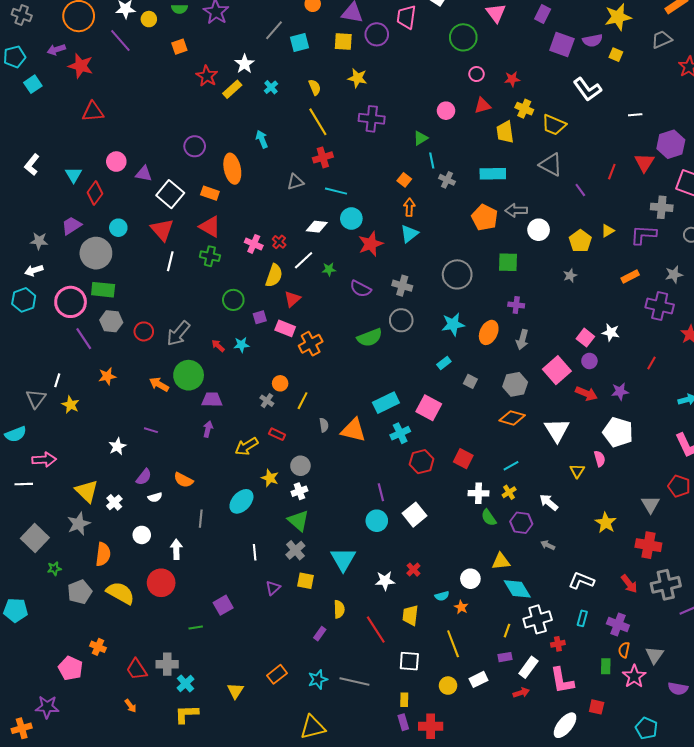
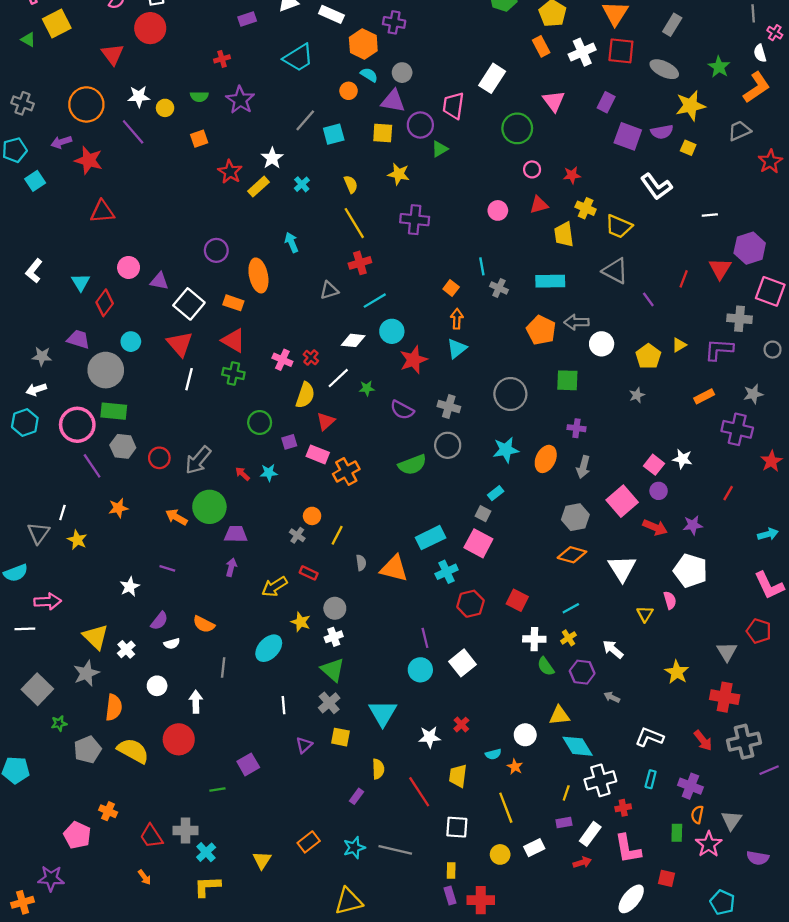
green triangle: (421, 138) -> (440, 149), moved
cyan line: (336, 191) -> (375, 301), turned -45
purple trapezoid: (72, 226) -> (78, 339), turned 50
gray square: (470, 381) -> (483, 514), moved

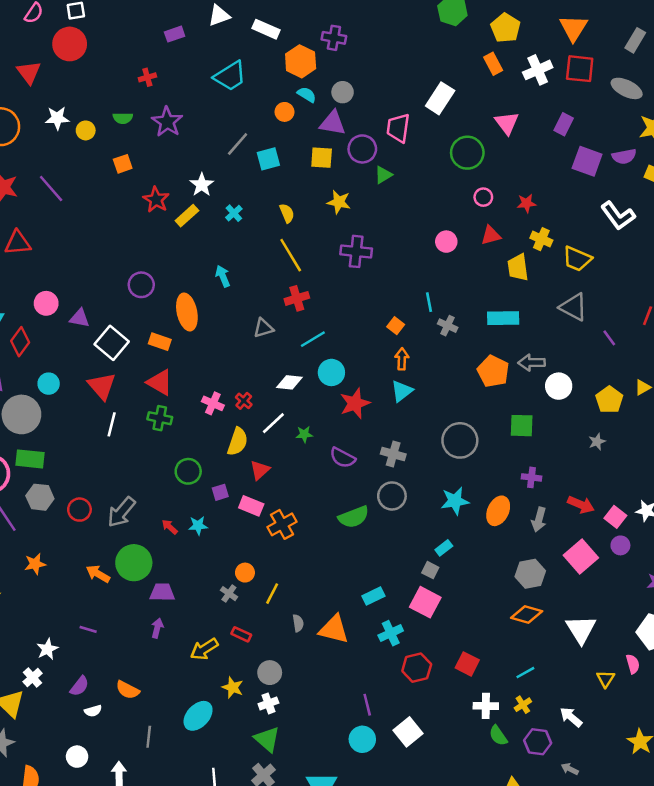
purple line: (133, 132) -> (51, 188), moved
red arrow: (655, 527) -> (581, 505), moved
cyan rectangle: (431, 538) -> (373, 596), size x0.7
white cross: (126, 649) -> (33, 678), moved

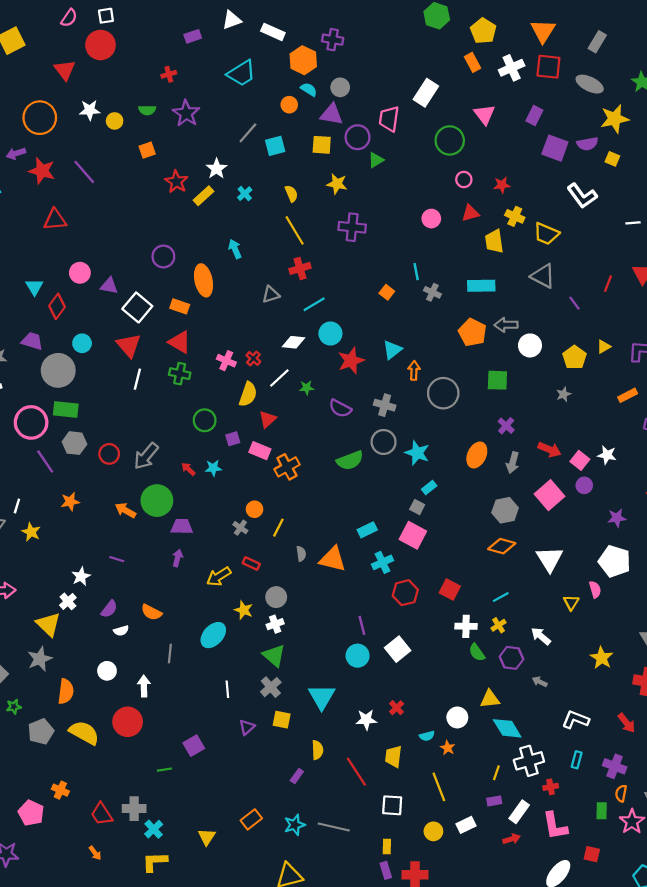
orange arrow: (402, 359) -> (414, 370), moved
purple cross: (531, 477) -> (506, 426), turned 35
cyan star: (455, 501) -> (417, 453), moved, turned 30

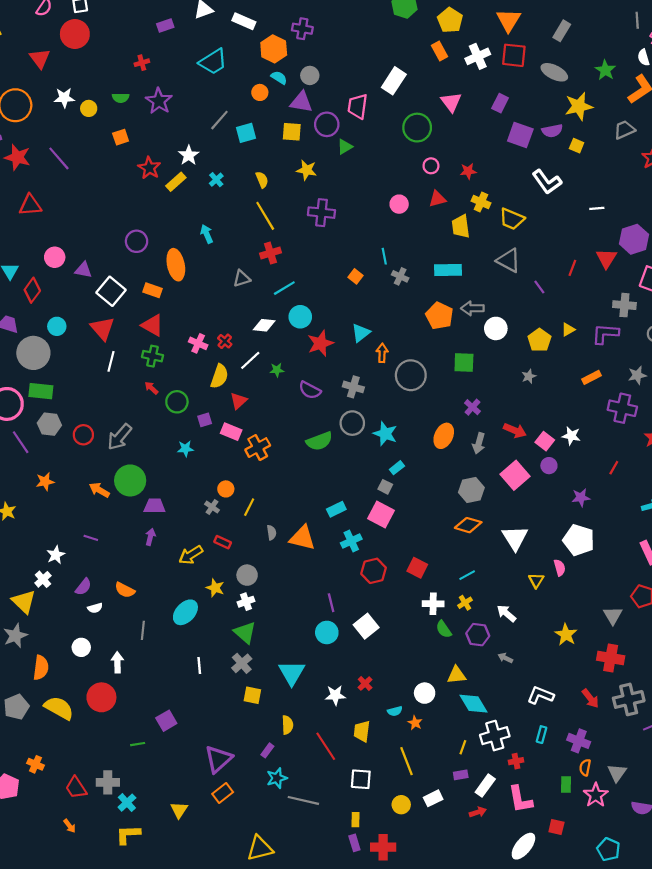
red arrow: (188, 469) -> (151, 388), moved
purple triangle: (247, 727) -> (218, 759), moved, size x1.8
cyan star: (295, 825) -> (277, 778), moved

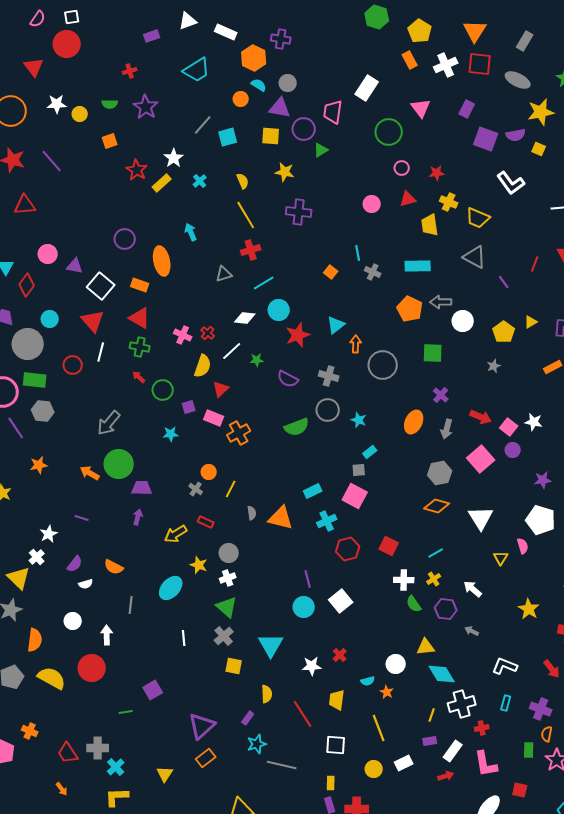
cyan star: (385, 434) -> (359, 420), size x0.7
red circle: (83, 435) -> (73, 365), moved
gray square: (385, 487) -> (359, 470), turned -32

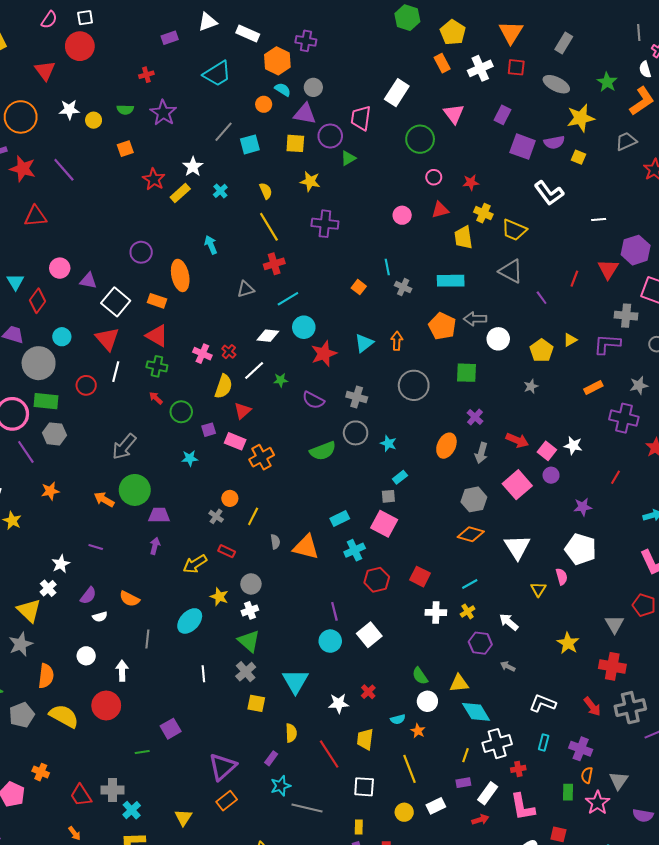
red square: (480, 64) -> (516, 67), size x0.7
orange arrow: (356, 344) -> (397, 341), moved
green semicircle: (414, 604) -> (420, 676), moved

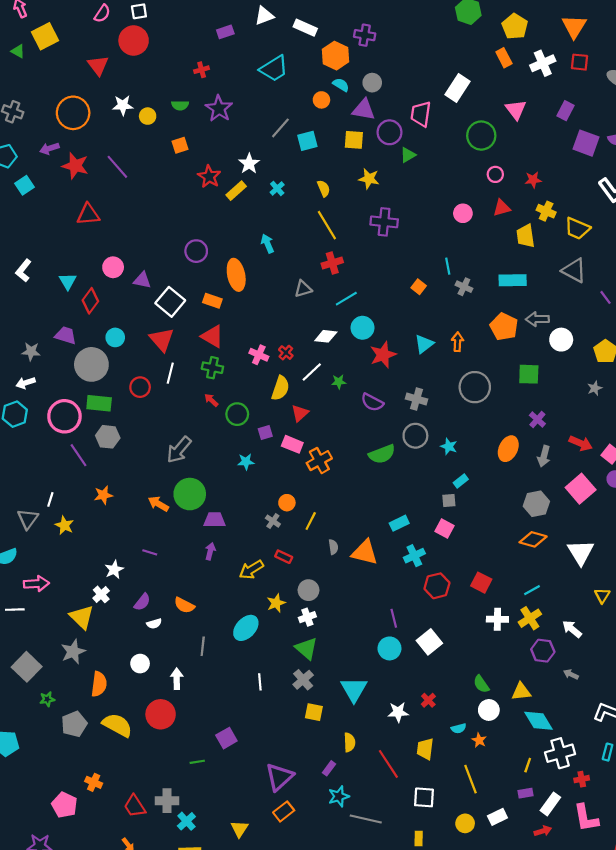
pink square: (384, 524) -> (445, 529), size x0.7
yellow star: (219, 597) -> (276, 603), turned 30
yellow cross: (468, 611) -> (530, 618), size x1.5

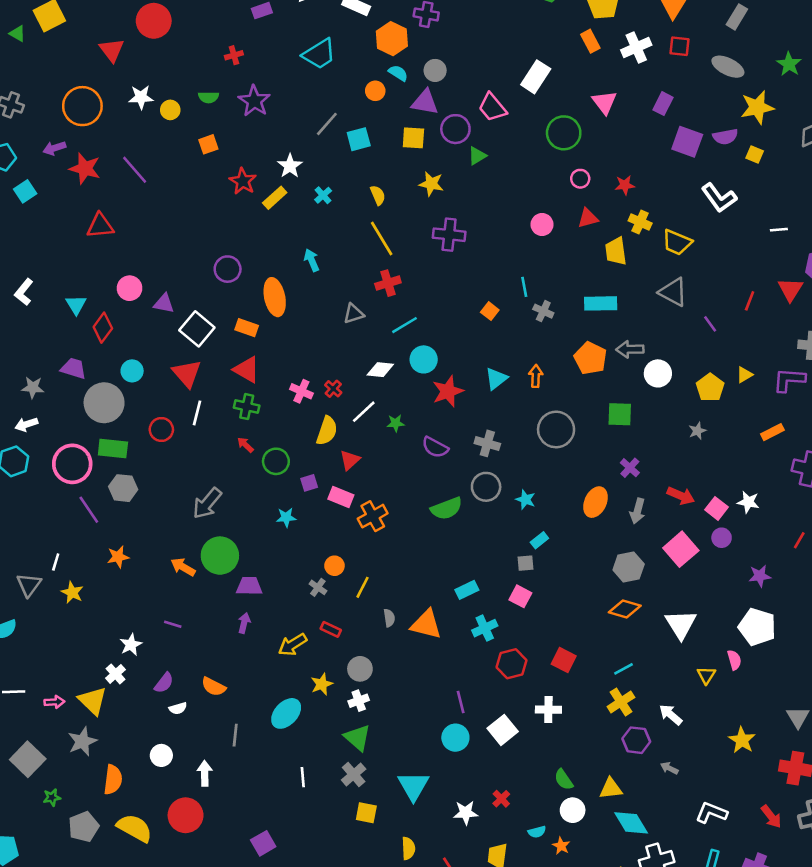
pink trapezoid: (421, 114) -> (492, 107), turned -48
pink arrow: (36, 584) -> (54, 702), moved, size x0.7
white cross: (497, 619) -> (548, 710), moved

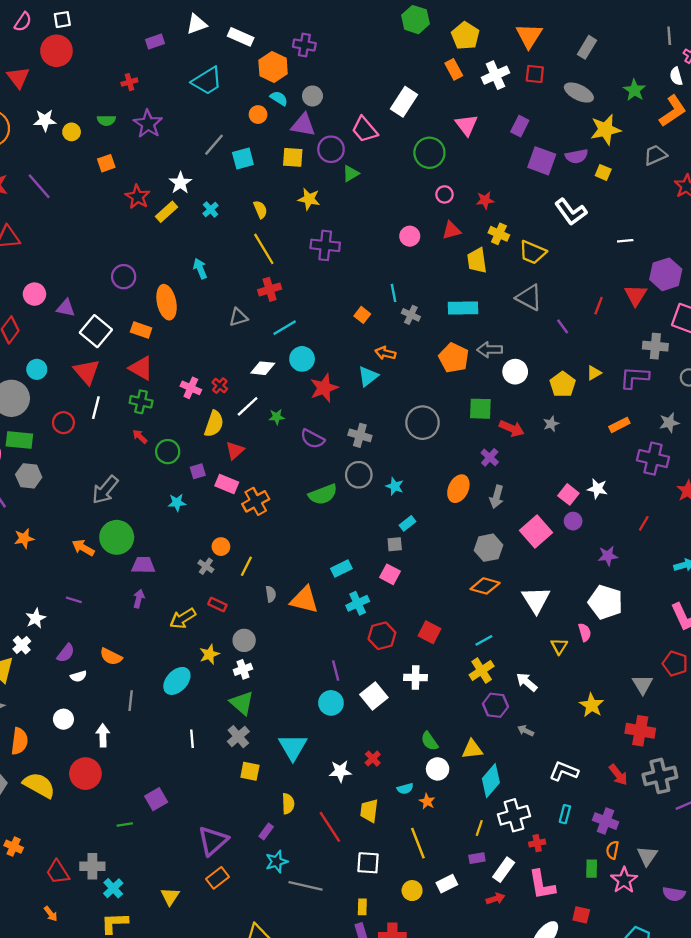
orange arrow: (536, 376) -> (385, 353), moved, turned -78
red arrow: (681, 496) -> (512, 428), moved
cyan diamond: (631, 823) -> (491, 781), turned 72

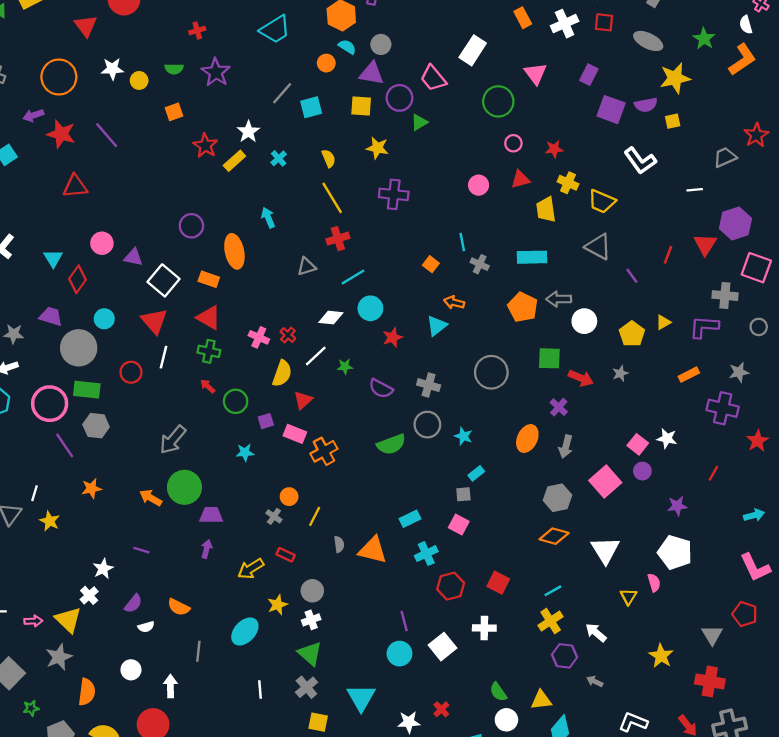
gray trapezoid: (655, 155) -> (725, 157), moved
yellow square: (603, 172) -> (673, 121), turned -35
red star: (324, 388) -> (393, 337), size x0.7

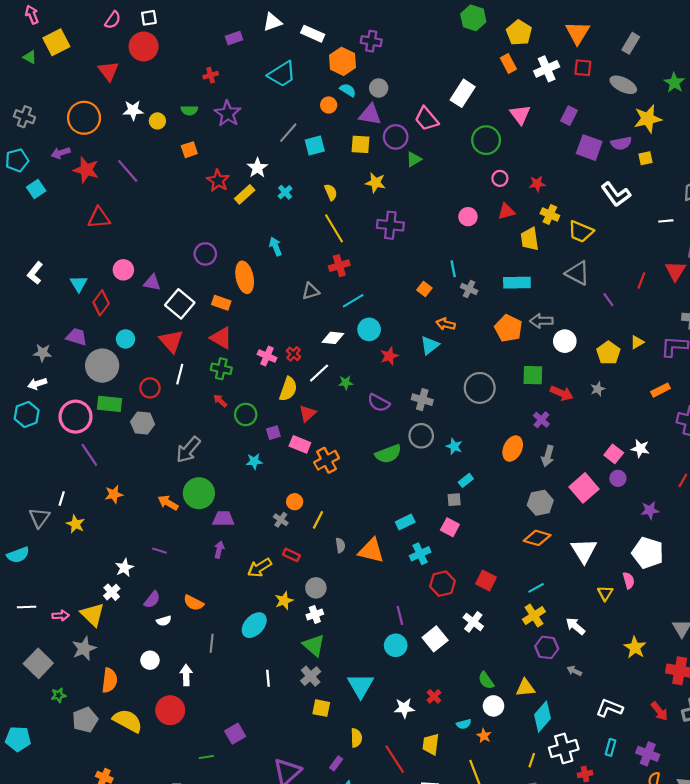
gray hexagon: (96, 426) -> (143, 423), moved
white cross: (484, 628) -> (473, 622), turned 36

